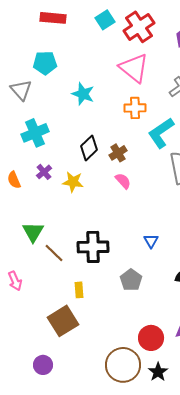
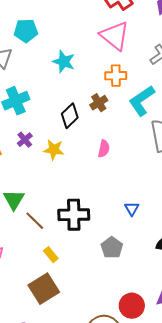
brown cross: (118, 153) -> (99, 103), moved
pink semicircle: (123, 181) -> (104, 149), turned 54
yellow rectangle: (79, 290) -> (51, 255), moved, turned -35

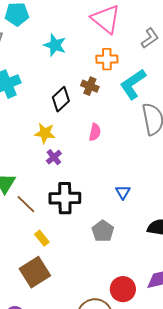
brown cross: (99, 103) -> (90, 86), turned -36
purple cross: (25, 140) -> (54, 157), moved

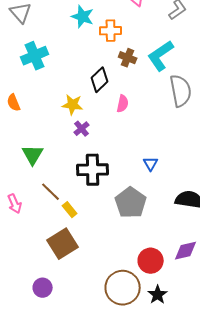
orange cross: (107, 59) -> (111, 31), moved
brown cross: (90, 86) -> (128, 58), moved
black diamond: (61, 99) -> (100, 80), moved
brown line: (26, 204) -> (51, 192), moved
gray pentagon: (103, 231) -> (131, 203), size x1.4

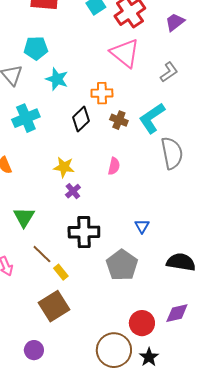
cyan star: (83, 17) -> (57, 79), moved
black diamond: (100, 80) -> (81, 119), moved

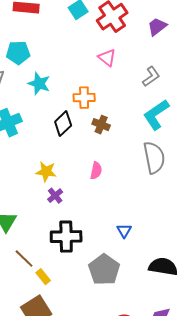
pink triangle: (125, 53) -> (107, 58), size x0.6
cyan L-shape: (152, 118) -> (156, 115), moved

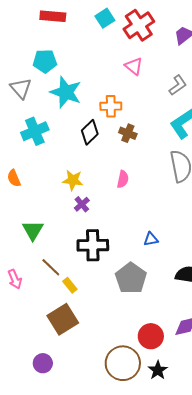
cyan star: (39, 84) -> (66, 92), size x1.4
blue triangle: (124, 231) -> (151, 239), turned 49

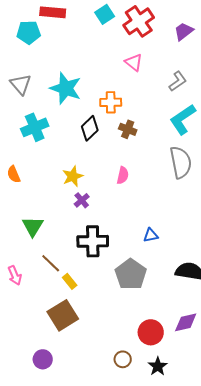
cyan pentagon: (45, 61) -> (29, 32), moved
yellow star: (73, 180) -> (73, 176), turned -30
brown circle: (123, 363) -> (123, 359), size x0.5

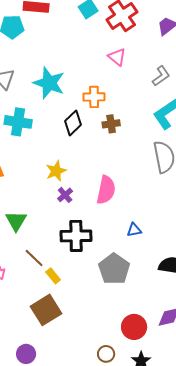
cyan cross: (35, 127) -> (18, 122), turned 32
brown cross: (128, 129) -> (111, 124), turned -30
pink semicircle: (123, 175) -> (106, 190), moved, size x1.6

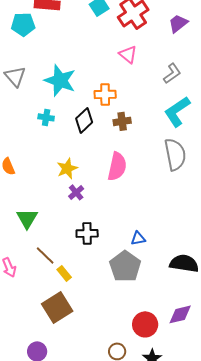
cyan cross: (18, 122) -> (46, 117), moved, size x0.6
pink semicircle: (106, 190) -> (117, 166), moved
blue triangle: (134, 230) -> (138, 238), moved
black cross: (76, 236) -> (87, 233), size x0.7

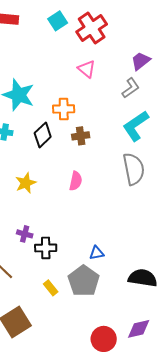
purple trapezoid: (178, 23) -> (141, 61), moved
pink semicircle: (117, 166) -> (76, 181), size x0.7
purple cross: (76, 192) -> (25, 234), moved, turned -35
yellow rectangle: (64, 273) -> (51, 288), moved

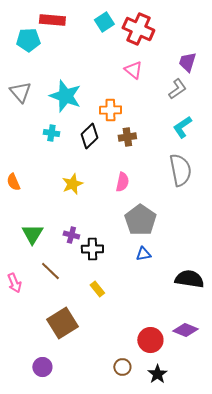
red cross: (92, 28) -> (138, 29), turned -32
purple trapezoid: (141, 61) -> (187, 62), turned -35
cyan L-shape: (136, 126) -> (182, 127), size x0.7
gray pentagon: (84, 281) -> (140, 220), moved
purple diamond: (139, 329) -> (185, 330), turned 35

